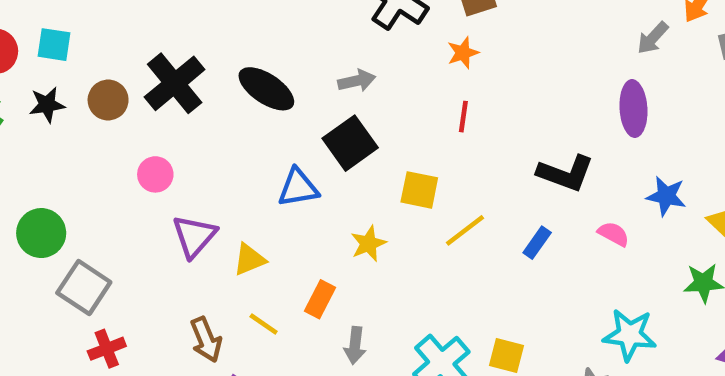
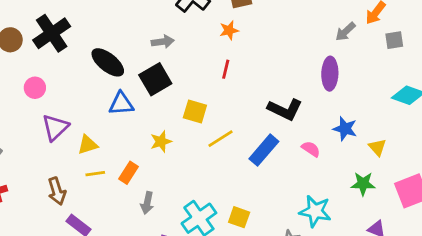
black ellipse: (266, 89) -> (108, 62), moved
blue rectangle: (537, 243) -> (264, 150), size x1.6
yellow line: (264, 324) -> (95, 174), moved, turned -48

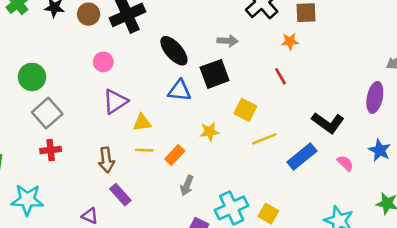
red line: (226, 69) -> (281, 76), turned -54

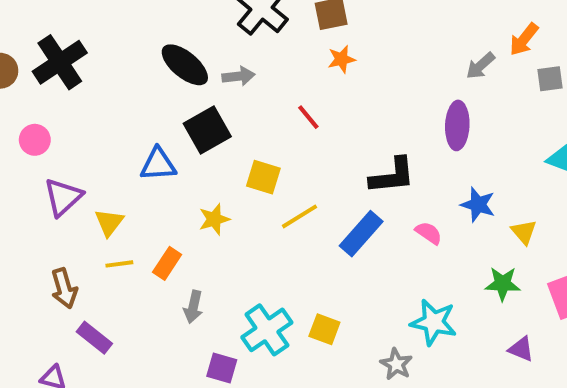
gray arrow: (227, 41) -> (238, 76), moved
orange star: (290, 41) -> (341, 59), moved
black ellipse: (174, 51) -> (185, 65), moved
yellow triangle: (142, 123) -> (109, 222), turned -36
black L-shape: (328, 123) -> (392, 176), turned -32

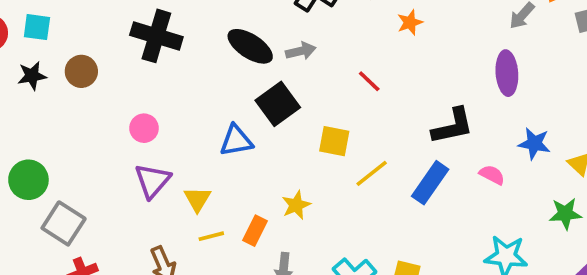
orange star: (341, 59) -> (410, 22), moved
black cross: (60, 62) -> (156, 36), moved, turned -33
pink circle: (35, 140) -> (144, 128), moved
yellow star: (214, 219) -> (296, 205), moved

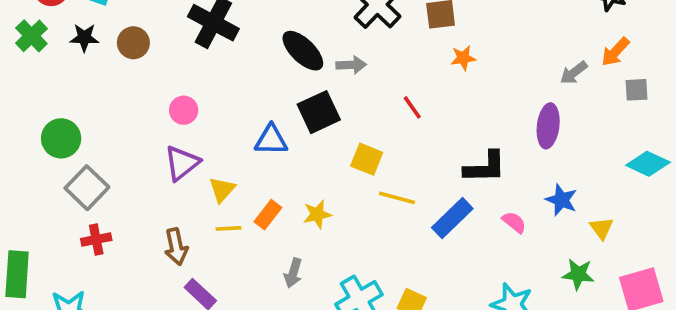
yellow line: (372, 173) -> (397, 198), turned 42
orange rectangle: (255, 231) -> (268, 215), moved

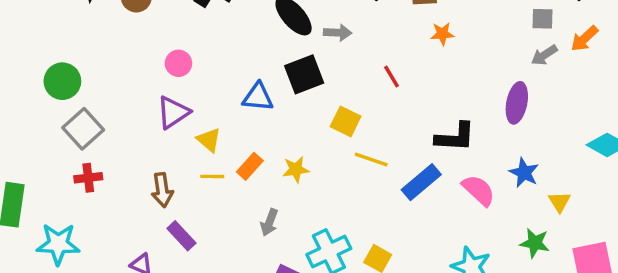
gray square: (637, 90) -> (543, 19), moved
yellow triangle: (222, 190) -> (209, 140), turned -36
pink semicircle: (514, 222) -> (479, 190), size x1.5

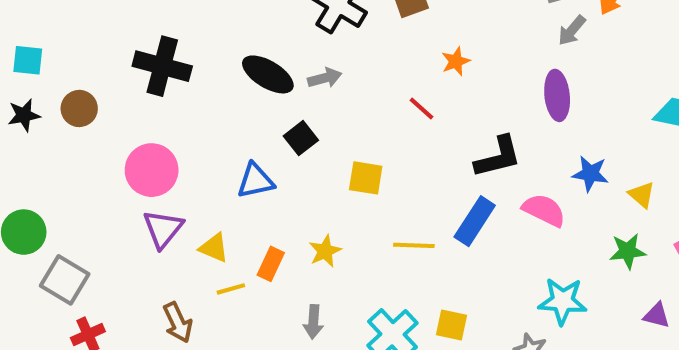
orange star: (442, 34) -> (456, 61), moved
pink circle: (178, 63) -> (152, 170), size x1.6
black square: (304, 74) -> (301, 138), size x0.7
red line: (392, 76) -> (421, 109), moved
yellow line: (371, 160) -> (414, 245), moved

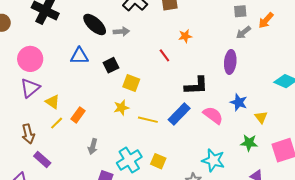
black square: (301, 138) -> (111, 65), moved
blue triangle: (256, 181) -> (79, 56), moved
yellow star: (325, 251) -> (121, 108), moved
yellow line: (231, 289) -> (57, 123), turned -40

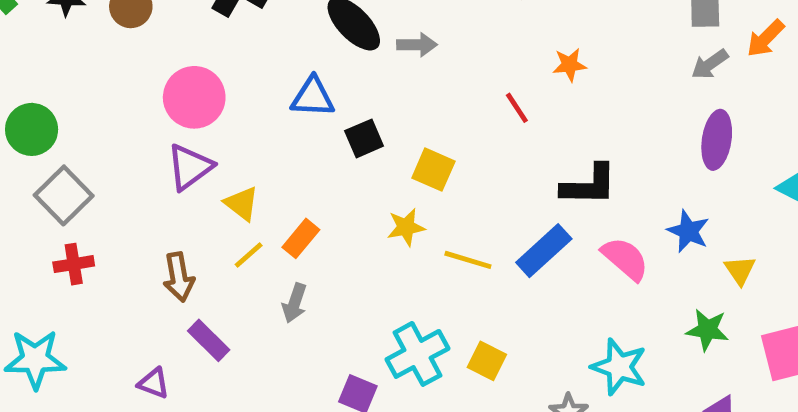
purple ellipse: (230, 62) -> (717, 140), moved
black square: (111, 65) -> (364, 138), moved
gray arrow: (93, 147) -> (295, 303), moved

